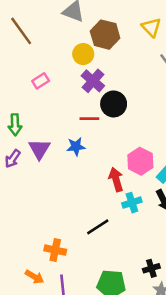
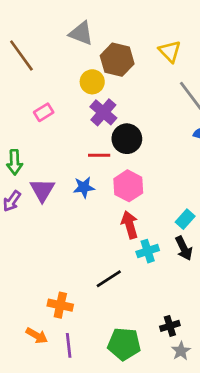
pink hexagon: (140, 161) -> (128, 186), moved

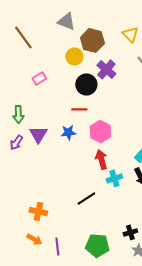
purple cross: (103, 112) -> (106, 69), moved
black circle: (127, 139) -> (86, 84), moved
orange cross: (60, 305) -> (38, 211), moved

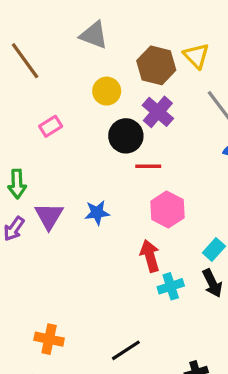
brown hexagon: (92, 40) -> (156, 65), moved
red line: (79, 109) -> (148, 166), moved
pink hexagon: (100, 131) -> (167, 210), moved
black line: (86, 198) -> (126, 350), moved

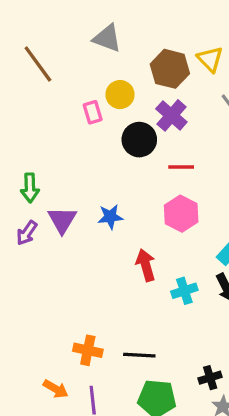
pink rectangle: (51, 126) -> (93, 112), moved, turned -75
red line: (148, 166) -> (181, 167), moved
red arrow: (150, 256) -> (146, 265), moved
orange cross: (49, 339) -> (88, 350), moved
black line: (126, 350) -> (139, 355), turned 36

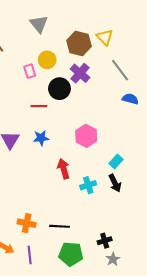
gray triangle: (107, 38) -> (39, 24), turned 30
red line: (181, 167) -> (39, 106), moved

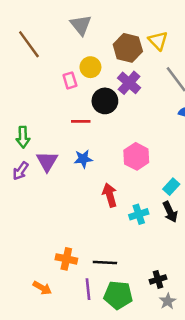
purple line: (30, 255) -> (88, 289), moved

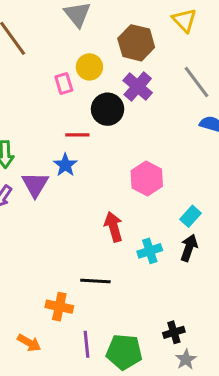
yellow triangle: (158, 41) -> (184, 20), moved
blue star: (83, 159) -> (65, 165), moved, turned -30
black arrow: (170, 212) -> (189, 248), turned -135
black line: (105, 263) -> (95, 281), moved

